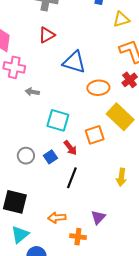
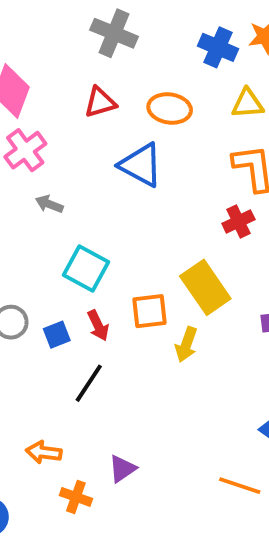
pink cross: (14, 67) -> (25, 150), turned 30
orange ellipse: (98, 88) -> (170, 108), moved
yellow arrow: (121, 177) -> (186, 344), moved

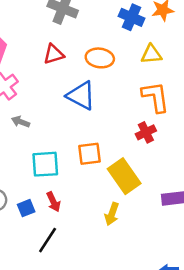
cyan square: (86, 268) -> (45, 164), turned -32
orange square: (149, 311) -> (89, 154), moved

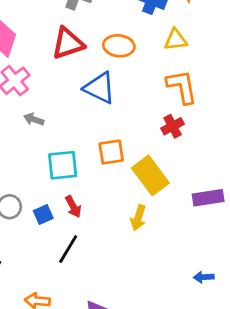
red triangle: (54, 54) -> (68, 43), size x1.4

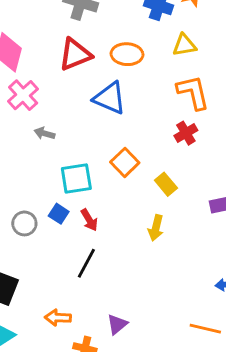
orange square: (111, 152) -> (125, 162), turned -32
yellow rectangle: (150, 175) -> (166, 184), size x0.6
blue square: (43, 214) -> (59, 214), moved, turned -30

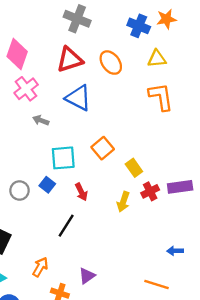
orange ellipse: (127, 54) -> (111, 63), turned 45
blue triangle: (110, 98) -> (78, 98), moved
red cross: (186, 133) -> (150, 191), moved
red arrow: (89, 220) -> (81, 192), moved
orange arrow: (58, 318) -> (40, 267), turned 114

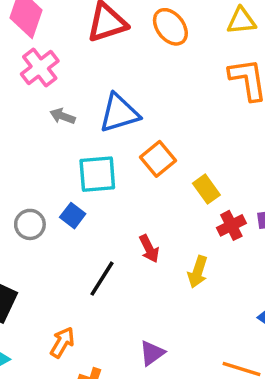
blue triangle: (78, 98) -> (119, 113), moved, turned -44
red arrow: (81, 192) -> (149, 249), moved
yellow arrow: (123, 202) -> (198, 272), moved
purple triangle: (87, 276) -> (152, 353), moved

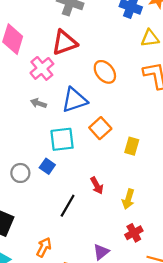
orange ellipse: (170, 27) -> (105, 72), moved
pink cross: (40, 68) -> (42, 68), moved
yellow rectangle: (206, 189) -> (132, 146), turned 54
red cross: (231, 225) -> (134, 233), moved

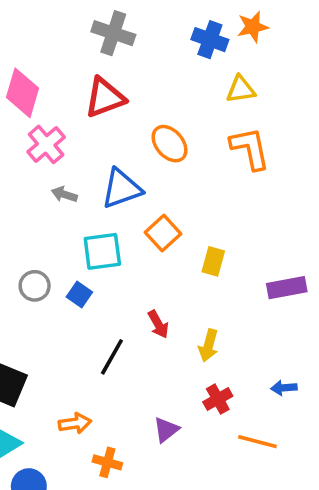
pink cross: (42, 68) -> (46, 144), moved
gray circle: (20, 173) -> (35, 286), moved
orange arrow: (44, 247) -> (75, 423), turned 54

